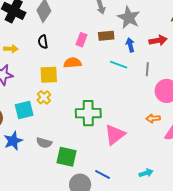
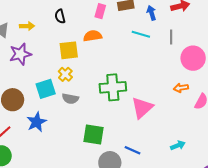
gray semicircle: (44, 143) -> (70, 99), moved

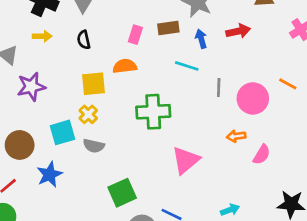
yellow arrow: (27, 26) -> (42, 36), moved
gray line: (171, 37) -> (219, 88), moved
green cross: (113, 87) -> (153, 112), moved
green square: (94, 135) -> (122, 193), turned -35

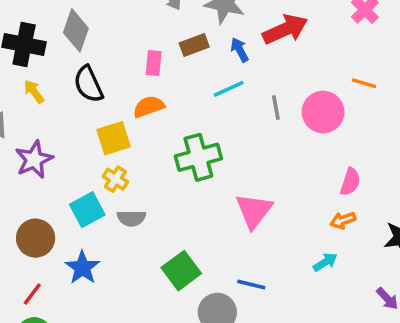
red arrow: (238, 31) -> (285, 29), size x1.4
yellow arrow: (42, 36) -> (34, 92), turned -114
black semicircle: (84, 40) -> (88, 84), size x1.5
cyan line: (187, 66) -> (229, 89), turned -30
orange arrow: (236, 136) -> (343, 220), moved

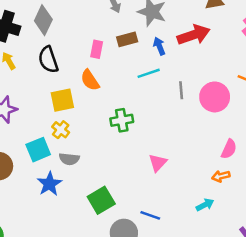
orange semicircle: (149, 107) -> (90, 80), turned -110
green cross: (198, 157) -> (122, 120), size x0.7
pink triangle: (254, 211) -> (158, 163), size x0.7
blue star: (82, 268) -> (49, 184), moved

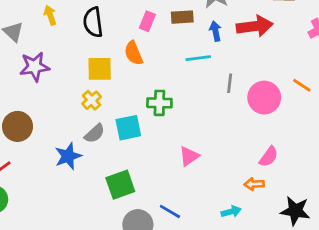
cyan square: (38, 150) -> (128, 128), moved
gray semicircle: (69, 159) -> (95, 133), turned -60

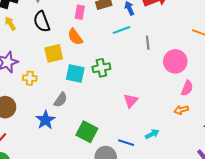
pink circle: (264, 98) -> (175, 61), moved
yellow cross: (92, 100) -> (30, 78), moved, turned -32
cyan square: (128, 128) -> (75, 73), moved, turned 36
green square: (120, 185) -> (87, 132), turned -30
cyan arrow: (231, 212) -> (152, 134), moved

